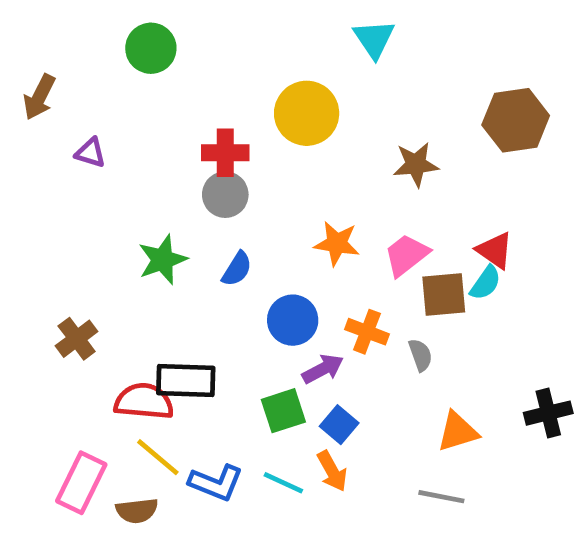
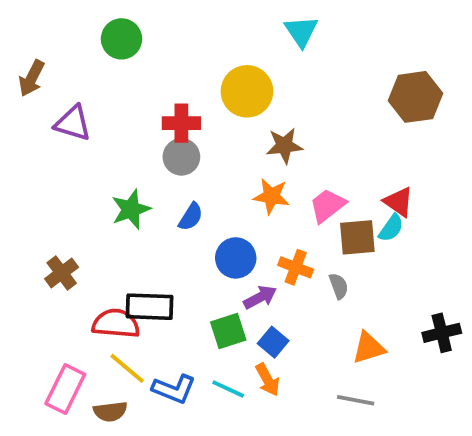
purple triangle: (90, 153) -> (73, 123), size x1.5
brown star: (416, 164) -> (284, 146), moved

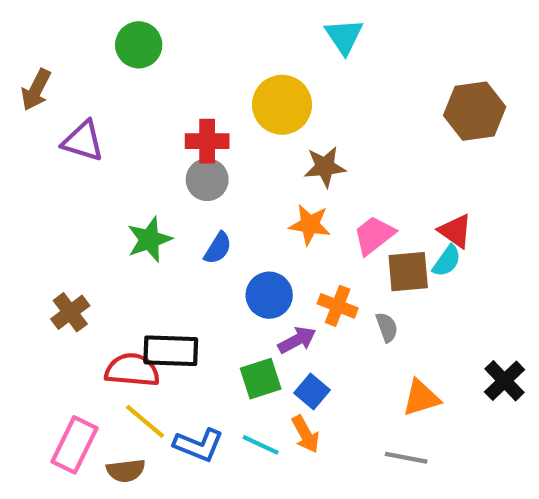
black cross: (442, 333) -> (505, 381), turned -30

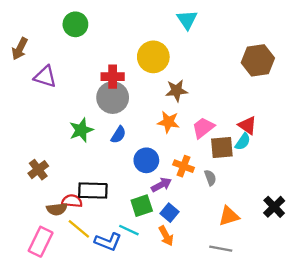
gray circle: (207, 180) -> (113, 98), size x1.4
red semicircle: (132, 370) -> (72, 201), size x0.7
cyan line: (261, 445) -> (129, 230), moved
brown semicircle: (126, 471) -> (57, 209), moved

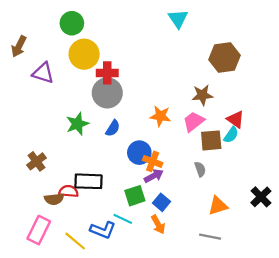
yellow circle: (153, 57) -> (84, 54), moved
brown hexagon: (258, 60) -> (224, 57), moved
brown star: (177, 91) -> (202, 95), moved
orange cross: (184, 166) -> (153, 161), moved
yellow line: (79, 229) -> (75, 241), moved

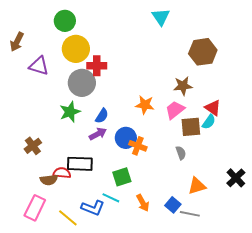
gray circle: (107, 93) -> (82, 83), moved
purple arrow: (154, 176) -> (98, 134), moved
blue square: (161, 202) -> (173, 205), moved

